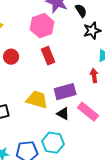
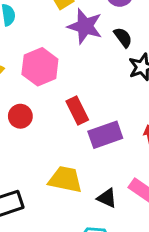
pink hexagon: (42, 26) -> (40, 67), moved
purple rectangle: (65, 92) -> (105, 135), moved

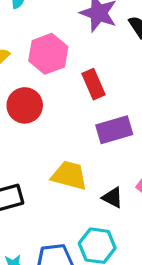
red rectangle: (77, 110) -> (94, 84), moved
red circle: (20, 116) -> (25, 105), size x1.4

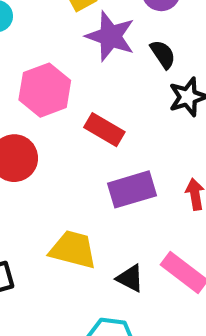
red rectangle: (94, 84) -> (104, 130), turned -36

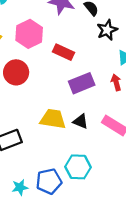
black triangle: (130, 278) -> (81, 121), moved

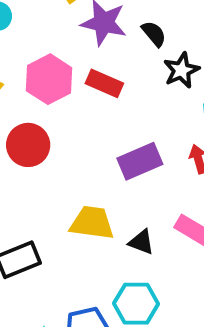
red rectangle: (63, 52) -> (104, 83), moved
black triangle: (81, 121) -> (141, 242), moved

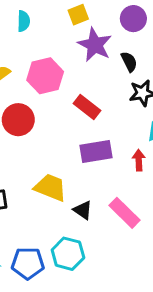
red rectangle: (104, 83) -> (87, 107), moved

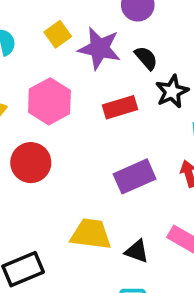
yellow square: (78, 15) -> (58, 34), moved
red rectangle: (87, 107) -> (120, 107), moved, turned -40

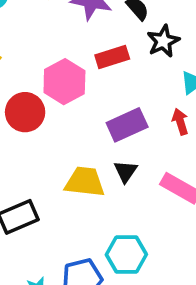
pink hexagon: (49, 101) -> (64, 82), moved
black triangle: (137, 251) -> (126, 171), moved, turned 45

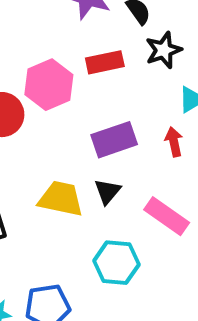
cyan hexagon: (126, 255) -> (116, 263), moved

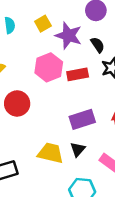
pink hexagon: (49, 85) -> (49, 67), moved

